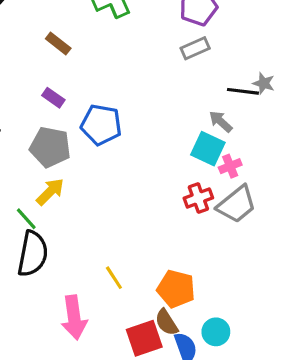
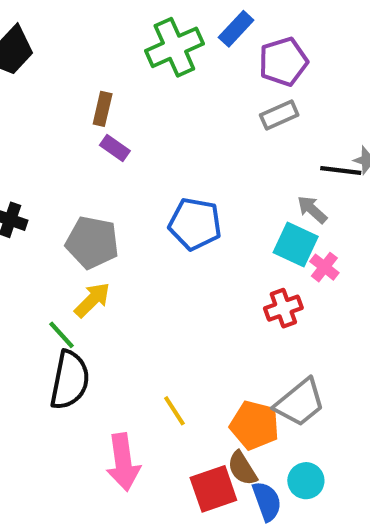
brown rectangle: (58, 43) -> (103, 109), turned 65
purple rectangle: (53, 98) -> (115, 148), moved
blue pentagon: (101, 125) -> (195, 224), moved
pink cross: (230, 166) -> (324, 267), turned -30
gray trapezoid: (237, 204) -> (300, 403), moved

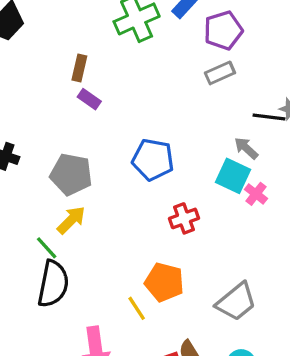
red cross: (283, 308) -> (184, 218), moved
orange pentagon: (255, 425) -> (164, 282), moved

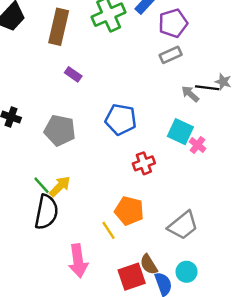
brown rectangle: (79, 68) -> (59, 27), moved, size x1.8
gray arrow: (246, 148) -> (190, 94), moved
yellow arrow: (71, 220) -> (60, 186), moved

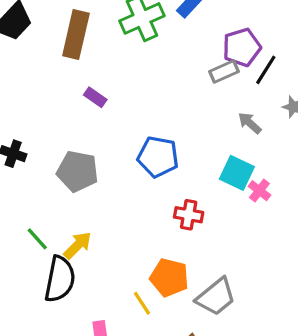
purple pentagon: (173, 23) -> (242, 47), moved
black line: (207, 88) -> (266, 70), moved, turned -65
red cross: (144, 163) -> (189, 215), turned 30
green line: (42, 185) -> (37, 239), moved
gray trapezoid: (183, 225) -> (216, 297), moved

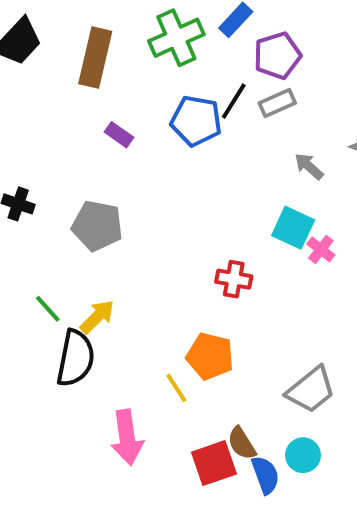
purple pentagon: (242, 47) -> (277, 56), moved
black line: (266, 70) -> (234, 101), moved
blue pentagon: (158, 157) -> (196, 121), moved
gray trapezoid: (216, 297) -> (311, 390), moved

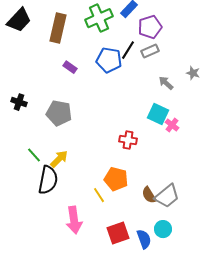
brown semicircle: (242, 443) -> (149, 195), moved

